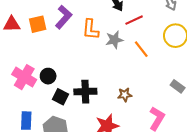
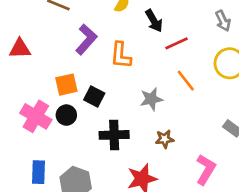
orange square: (38, 24) -> (66, 85), moved
gray star: (114, 40) -> (151, 99), moved
black square: (60, 97) -> (94, 96), moved

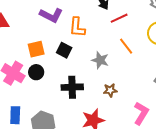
purple L-shape: (86, 39) -> (51, 15), turned 75
black square: (94, 96) -> (64, 50), moved
gray star: (151, 99) -> (100, 60), turned 30

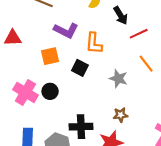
orange square: (36, 49) -> (50, 56), moved
black cross: (72, 87) -> (81, 127), moved
brown star: (110, 90) -> (121, 115), moved

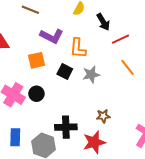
gray star: (118, 79) -> (91, 75), moved, turned -30

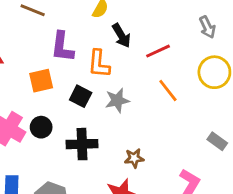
black arrow: (103, 22) -> (121, 36), moved
purple L-shape: (52, 36) -> (62, 47), turned 70
black cross: (66, 127) -> (82, 144), moved

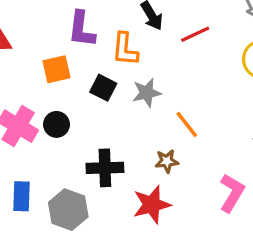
orange line: (168, 91) -> (187, 124), moved
black cross: (82, 144) -> (105, 168), moved

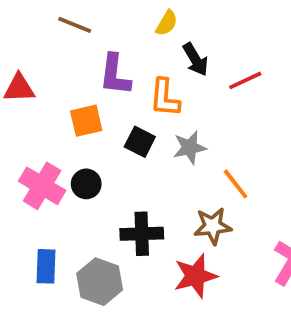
brown star: (167, 161) -> (213, 226), size x1.4

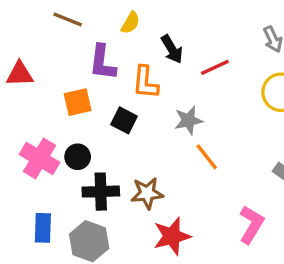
yellow semicircle: (167, 23) -> (131, 23), moved
gray star: (190, 148) -> (188, 120), moved
brown star: (213, 226) -> (147, 193), moved
black cross: (142, 234) -> (101, 192), moved

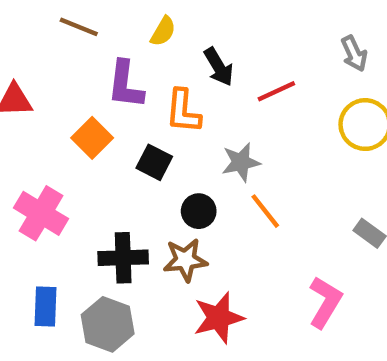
orange square: (78, 102) -> (92, 138), turned -32
black circle: (78, 157) -> (199, 211), moved

